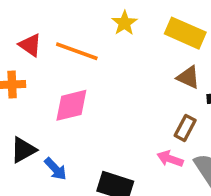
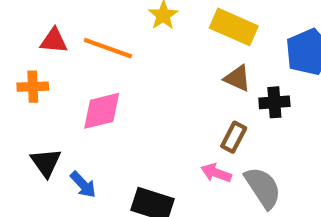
red triangle: (30, 45) -> (54, 41), turned -30
black triangle: (23, 150) -> (46, 163), turned -36

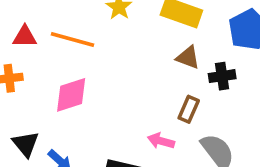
pink arrow: (216, 173) -> (161, 141), moved

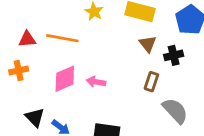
brown triangle: (188, 57) -> (148, 44), turned 36
pink arrow: (161, 141) -> (96, 82), moved

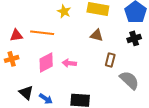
brown triangle: (148, 44) -> (97, 35), moved, turned -32
black cross: (174, 55) -> (134, 38), moved

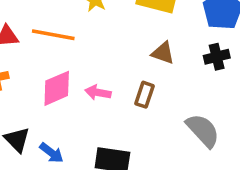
brown triangle: (97, 35) -> (163, 53), moved
brown rectangle: (110, 60) -> (145, 95), moved

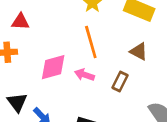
orange line: (53, 35) -> (91, 42), moved, turned 56

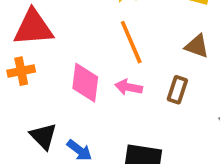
red triangle: (20, 22) -> (33, 28), size x1.6
pink diamond: (53, 67) -> (85, 83), turned -60

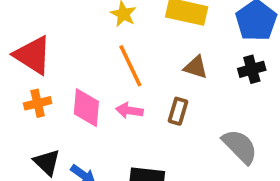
red triangle: (33, 28) -> (33, 55), turned 39
orange cross: (21, 71) -> (38, 103), moved

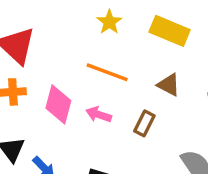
orange line: (130, 66) -> (107, 72), turned -54

